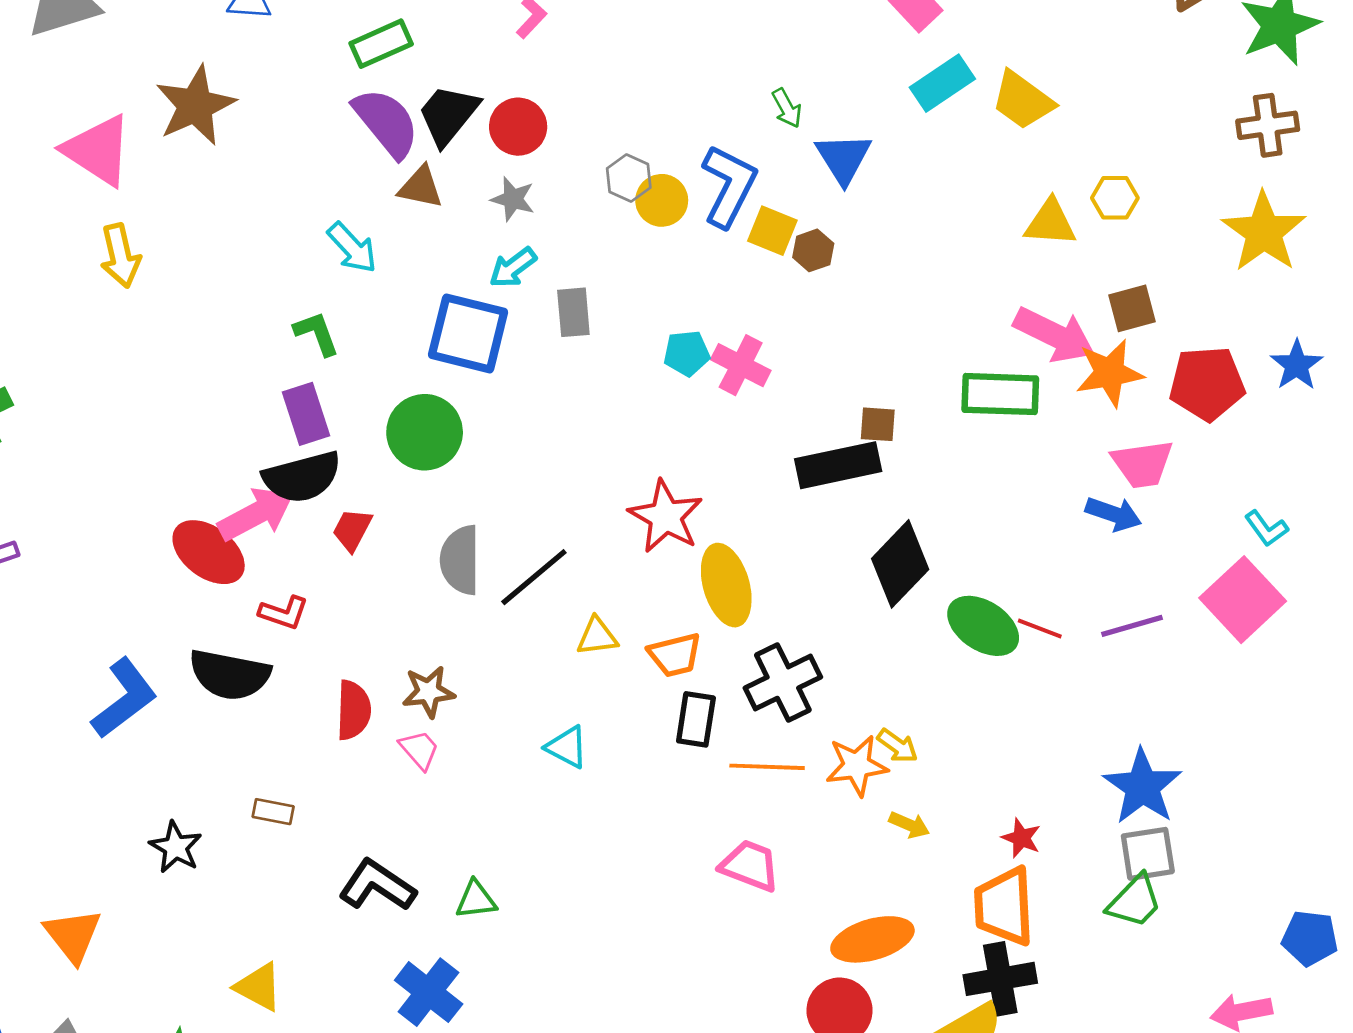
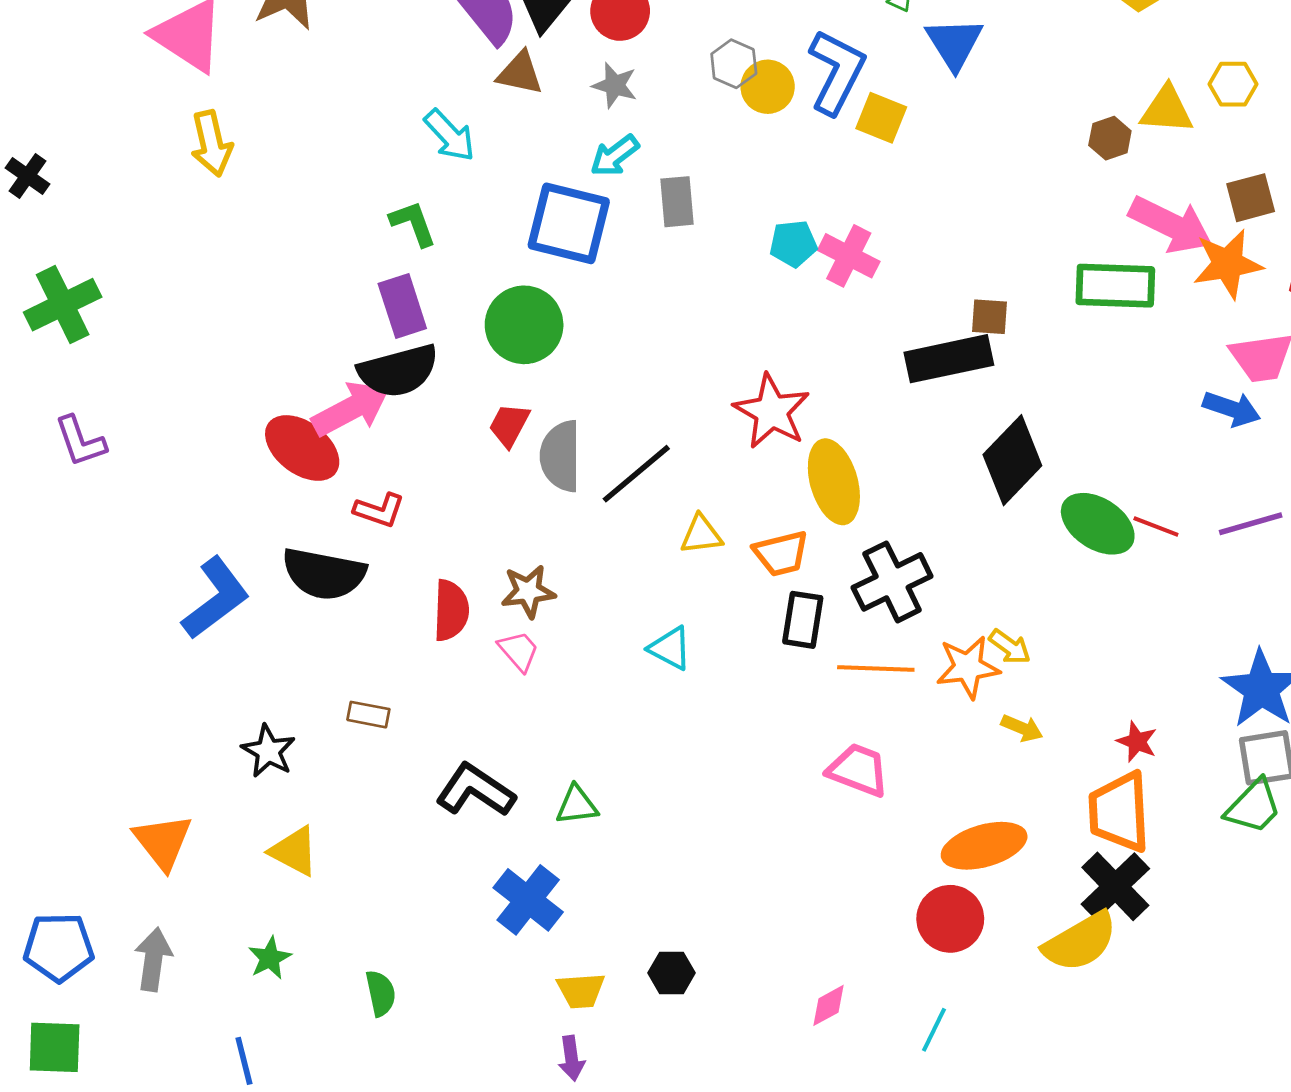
brown hexagon: (813, 250) -> (1110, 138), moved
red trapezoid: (352, 530) -> (509, 425), moved
black cross: (1000, 979) -> (1115, 886), turned -34
yellow triangle: (259, 987) -> (294, 851), moved

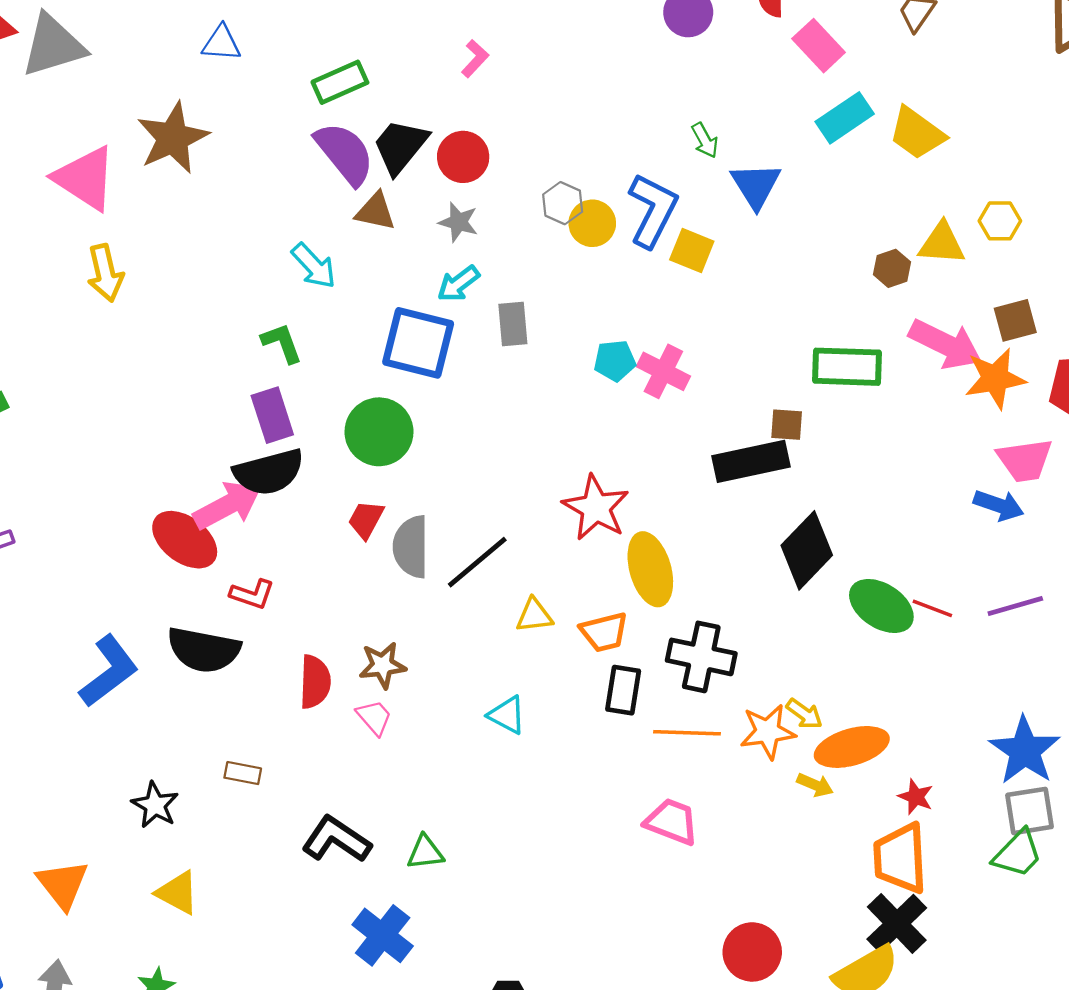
green rectangle: (1115, 286) -> (847, 367), moved
black cross: (892, 582) -> (701, 657), turned 38
orange ellipse: (984, 846) -> (852, 747), moved

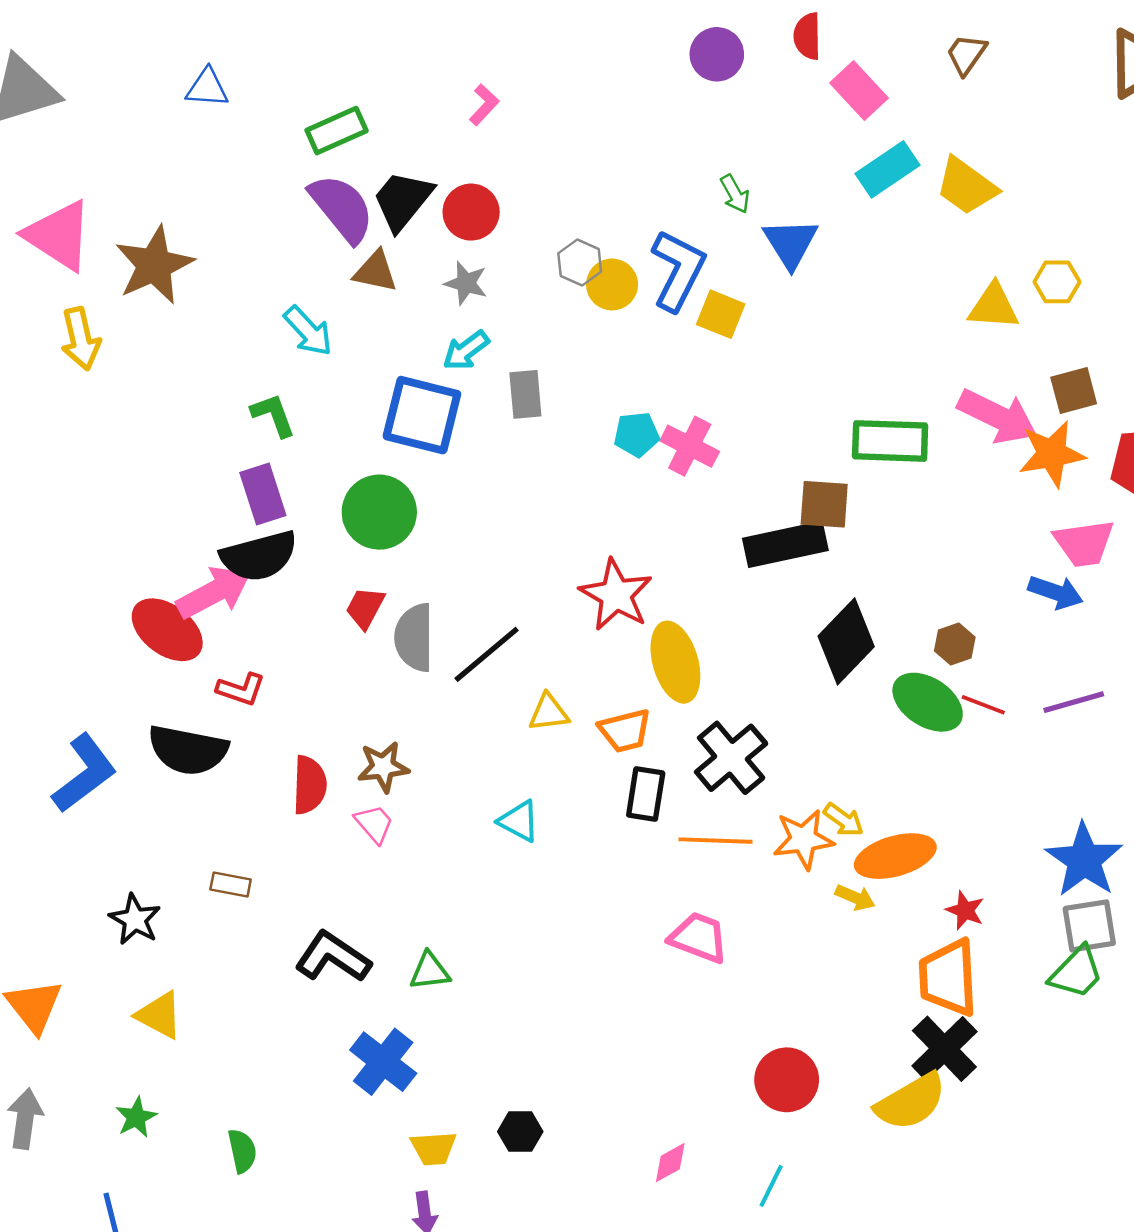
brown star: (173, 138) -> (154, 265), moved
brown hexagon: (892, 268) -> (955, 644), moved
brown square: (787, 425) -> (824, 504), size x1.4
black cross: (701, 657) -> (731, 758), turned 38

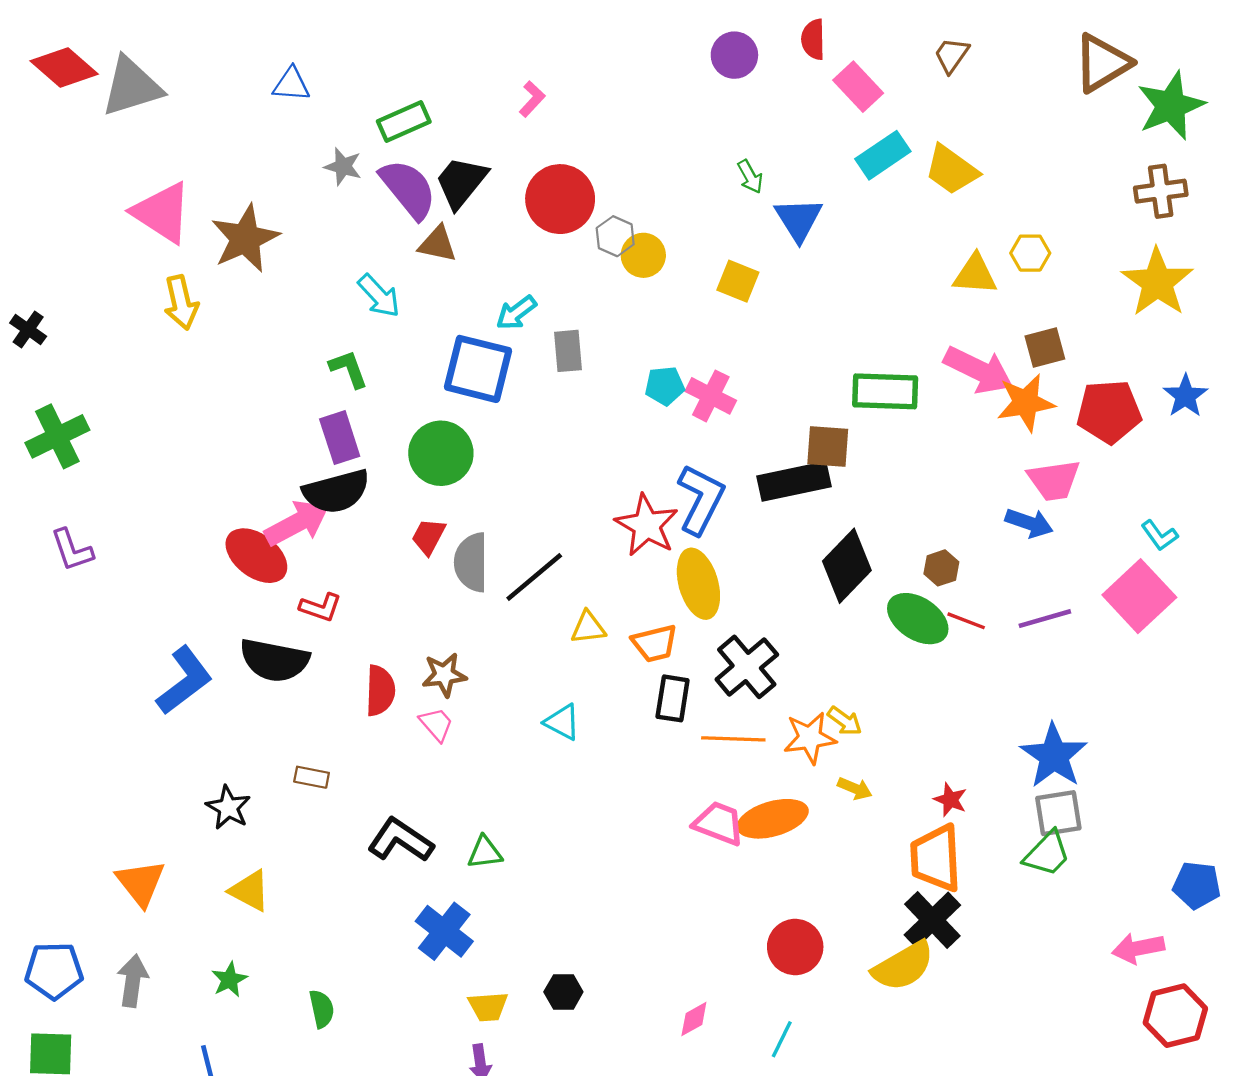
red circle: (471, 212) -> (560, 199), moved, size x1.4
blue L-shape: (678, 270) -> (701, 499), moved
gray star: (466, 283) -> (343, 166), moved
orange ellipse: (895, 856) -> (773, 819), moved

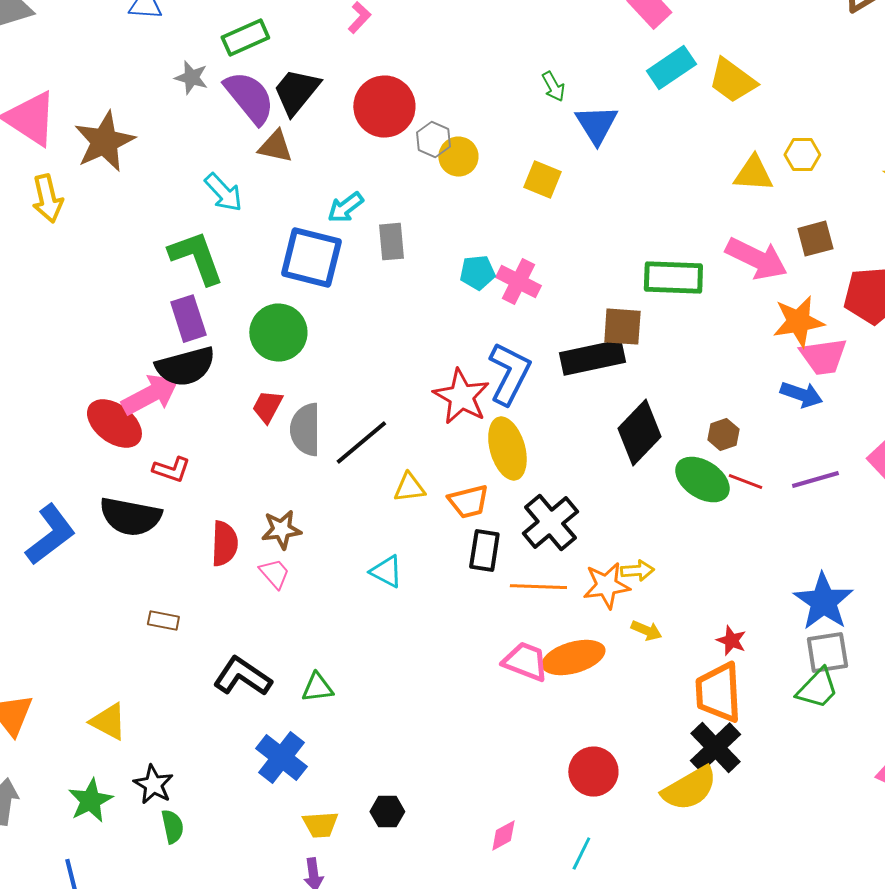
green L-shape: (349, 369) -> (196, 258), size x1.6
orange star: (1026, 403) -> (798, 322), moved
yellow arrow: (845, 721) -> (637, 571), turned -40
black star: (228, 808) -> (153, 785), moved
green star: (229, 980) -> (90, 801), size x1.4

